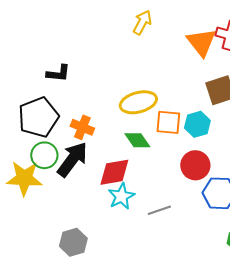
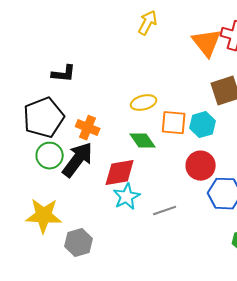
yellow ellipse: (138, 102) -> (144, 103), size x0.7
yellow star: (24, 178) -> (44, 216), moved

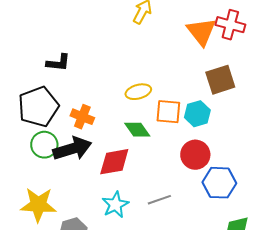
black arrow: (78, 160) -> (72, 149), turned 36
cyan star: (127, 197) -> (115, 205), moved

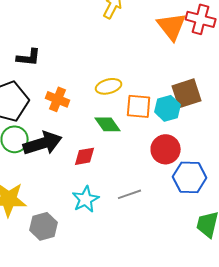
brown square: (220, 80) -> (187, 93), moved
orange cross: (82, 117) -> (58, 99), moved
red diamond: (114, 162) -> (85, 156), size x0.7

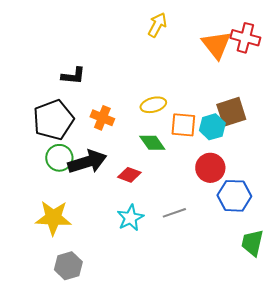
red diamond: (85, 156) -> (129, 175), turned 30
gray hexagon: (44, 226) -> (68, 266), moved

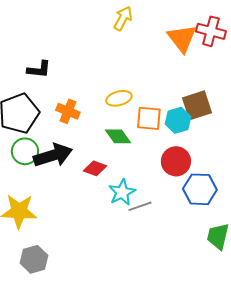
cyan star: (130, 218) -> (122, 192), moved

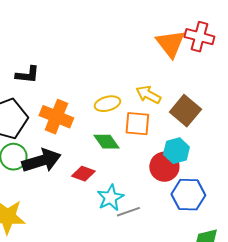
yellow arrow: (123, 18) -> (148, 95), moved, turned -90
brown square: (197, 105) -> (185, 111), turned -32
orange cross: (68, 111) -> (56, 117), size x1.4
cyan hexagon: (178, 120) -> (176, 151), moved

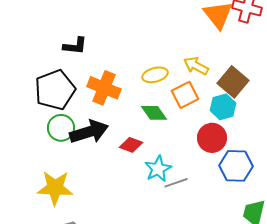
orange square: (137, 124) -> (185, 95), turned -32
cyan hexagon: (176, 151) -> (223, 107), moved

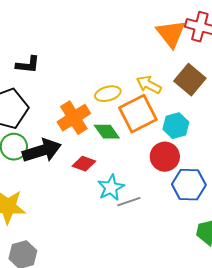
brown square: (233, 82) -> (190, 80), moved
orange cross: (104, 88) -> (74, 118), moved, turned 36
orange square: (185, 95) -> (138, 114), size x1.4

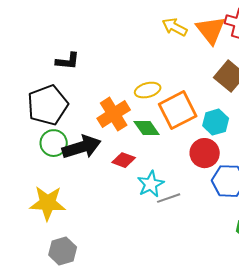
yellow arrow: (149, 85) -> (175, 27), moved

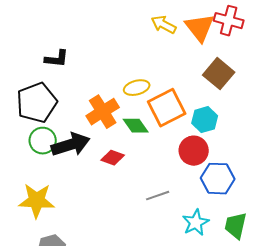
cyan star: (151, 184) -> (196, 223), moved

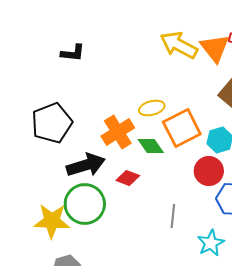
yellow arrow: (164, 25) -> (179, 45), size x1.5
black L-shape: (57, 59) -> (73, 53), moved
green circle: (43, 141) -> (85, 204), moved, size x1.5
gray line: (158, 196) -> (173, 216), turned -65

